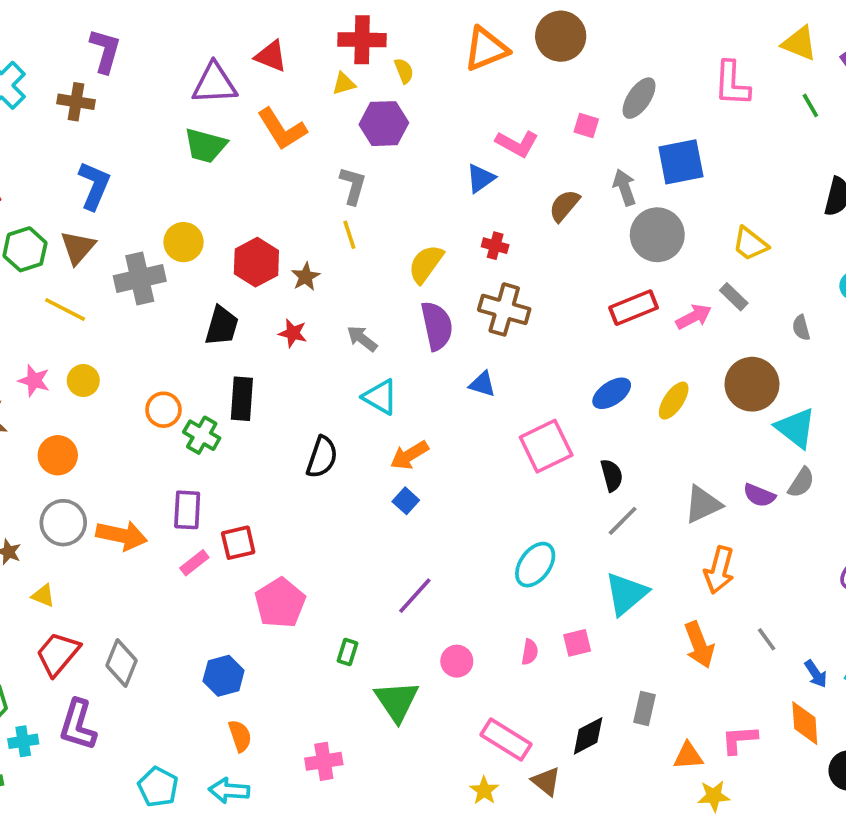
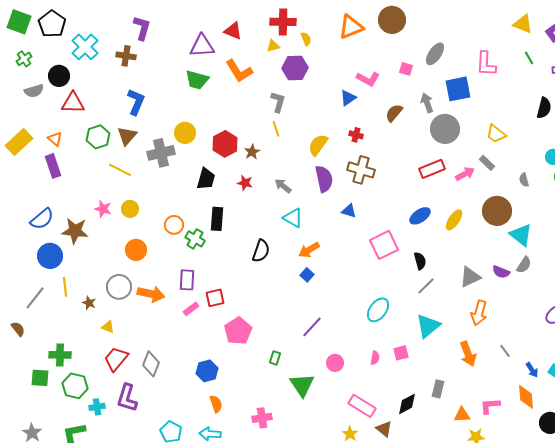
pink L-shape: (732, 84) -> (486, 64), moved
orange circle: (58, 455) -> (136, 250), moved

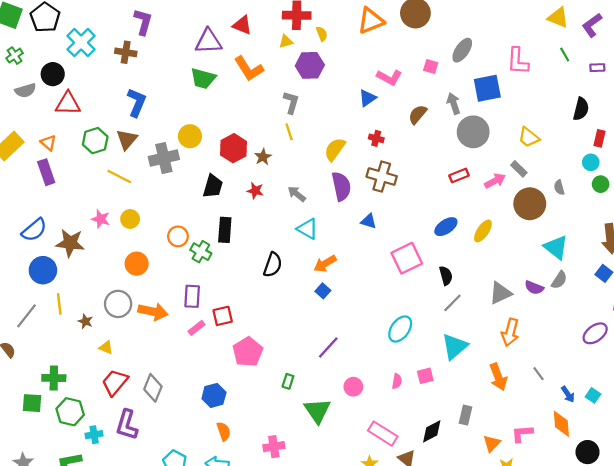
red rectangle: (432, 169) -> (459, 175), size x0.7
brown circle: (497, 211) -> (530, 204), moved
orange triangle: (462, 415) -> (492, 443), turned -42

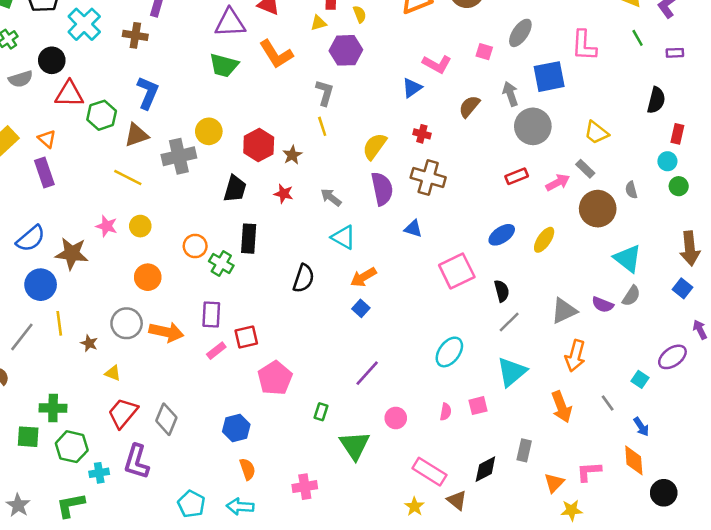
brown triangle: (127, 139) -> (137, 135), turned 30
green hexagon: (95, 141) -> (102, 115), moved
cyan square: (593, 395) -> (640, 379), moved

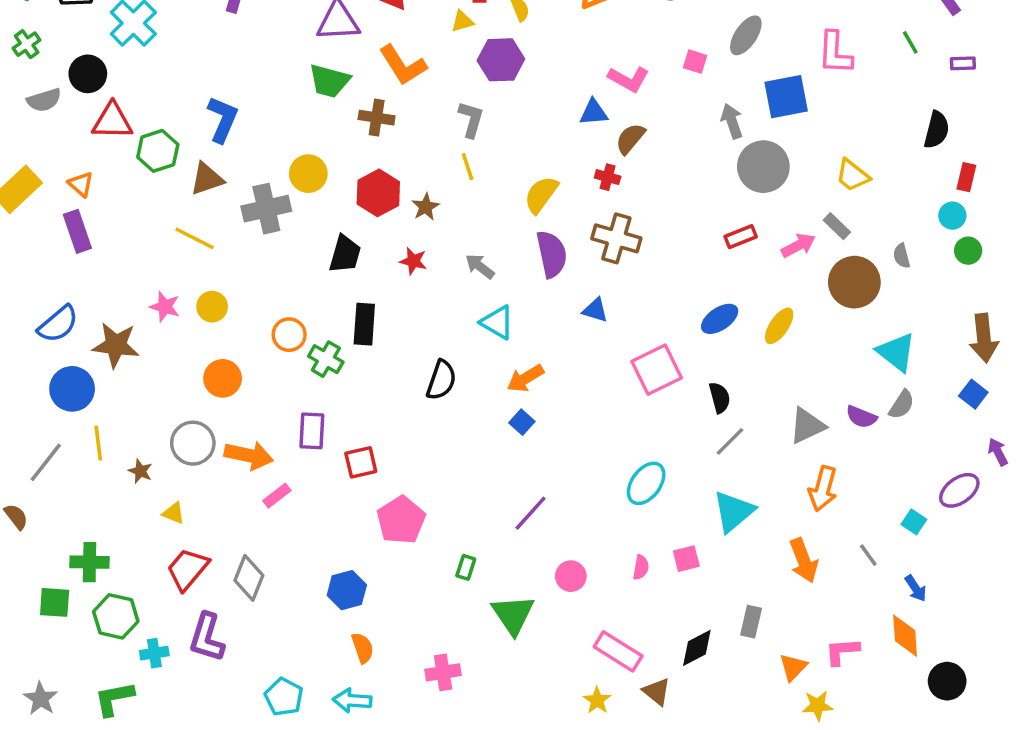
brown cross: (135, 35) -> (377, 118), moved
blue triangle: (412, 88) -> (594, 112), turned 30
brown semicircle: (469, 106) -> (630, 139), moved
pink rectangle: (216, 351) -> (277, 496), moved

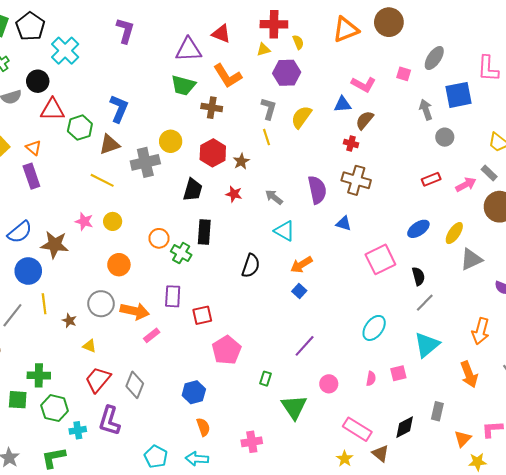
gray circle: (763, 167) -> (445, 137), size x0.6
yellow semicircle: (541, 195) -> (301, 117), moved
gray triangle: (807, 426) -> (471, 259), moved

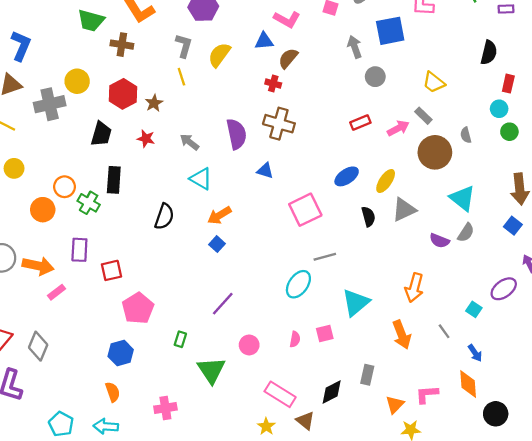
orange circle: (119, 265) -> (43, 210), moved
black semicircle: (418, 276) -> (368, 217), moved
gray line: (425, 303) -> (325, 257), moved, turned 30
blue hexagon: (194, 392) -> (121, 353), moved

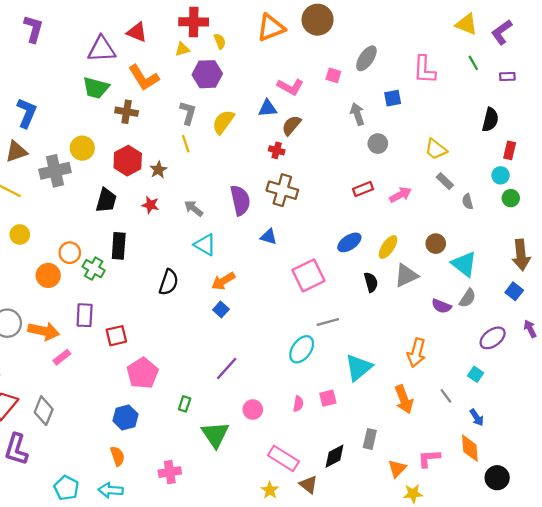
blue square: (390, 31) -> (393, 98), size x0.6
gray rectangle: (423, 116) -> (445, 181), moved
brown circle: (435, 152) -> (436, 244), moved, size x0.6
purple ellipse: (504, 289) -> (493, 338), moved

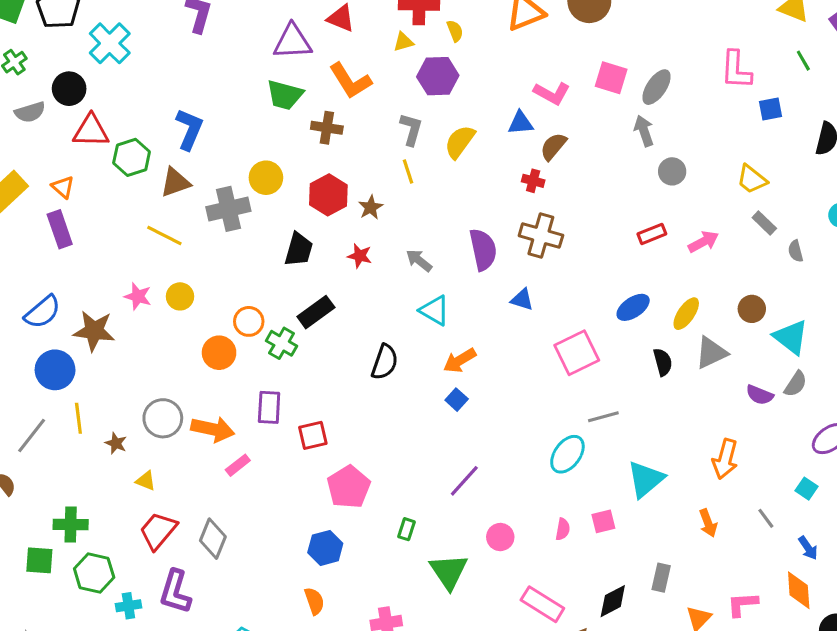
gray ellipse: (366, 58) -> (657, 87), moved
pink square: (333, 75) -> (611, 78), size x1.5
blue square: (393, 98) -> (771, 109), moved
black rectangle: (119, 246) -> (316, 312), turned 50
orange arrow: (404, 399) -> (708, 523), size x0.7

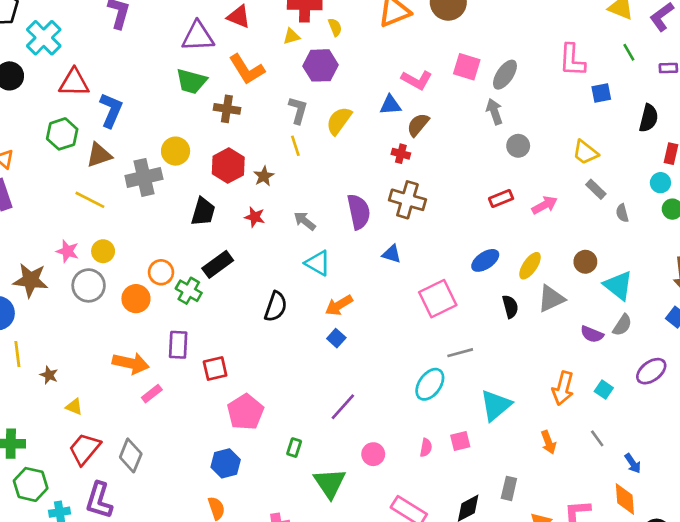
red triangle: (91, 131) -> (74, 83), moved
gray circle: (163, 418) -> (89, 285), moved
cyan square: (806, 489) -> (604, 390), moved

